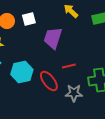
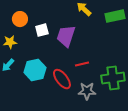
white square: (29, 19) -> (42, 30), moved

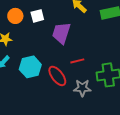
white square: (42, 30) -> (37, 16), moved

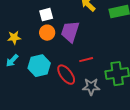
orange circle: (15, 16) -> (47, 33), moved

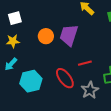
white square: (46, 15) -> (15, 18), moved
cyan hexagon: (39, 66) -> (31, 81), moved
gray star: (91, 87) -> (90, 90), turned -30

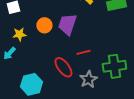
yellow star: (13, 41) -> (19, 34), moved
cyan hexagon: (31, 81) -> (31, 84), moved

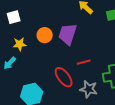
gray star: (88, 79) -> (89, 89), turned -30

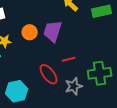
gray star: (89, 89) -> (74, 86), turned -30

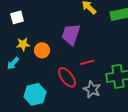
orange circle: (30, 32) -> (42, 50), moved
gray star: (74, 86) -> (92, 89), turned -30

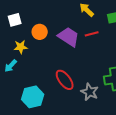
purple trapezoid: (71, 34) -> (69, 37), turned 105
orange circle: (42, 50) -> (40, 32), moved
red line: (87, 62) -> (92, 34), moved

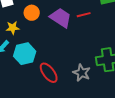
red ellipse: (65, 80) -> (49, 73), moved
cyan hexagon: (33, 97) -> (25, 54), moved

